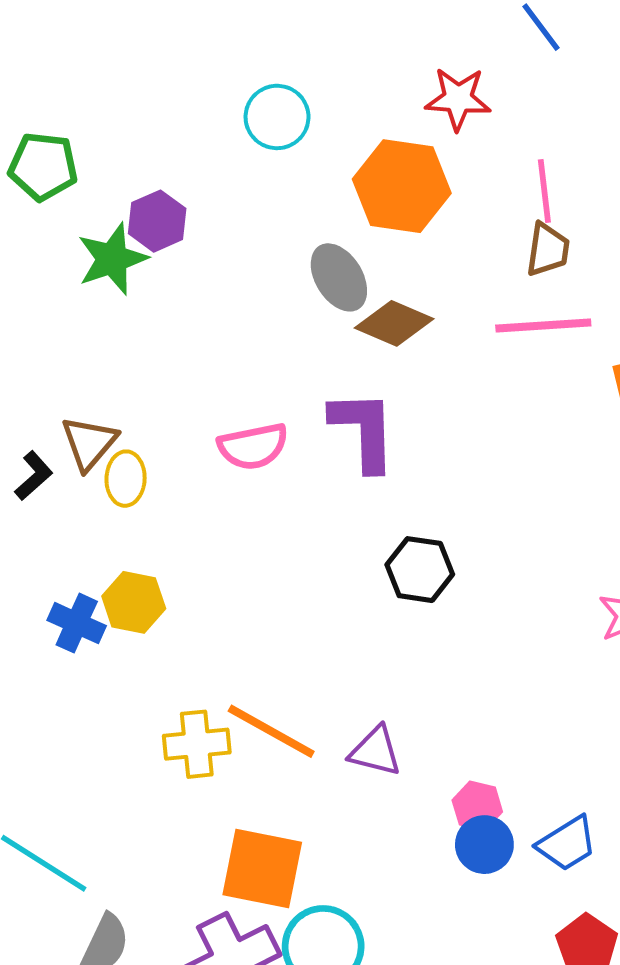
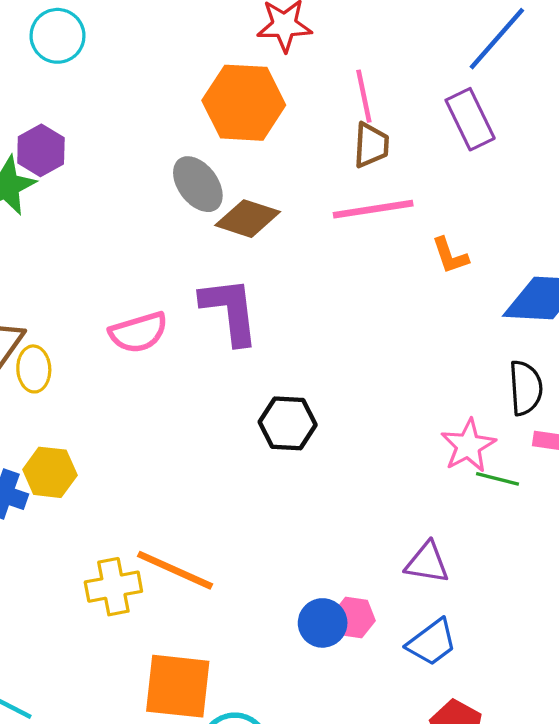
cyan circle: (277, 117) -> (58, 36), moved
purple triangle: (375, 751) -> (427, 563), moved
blue circle: (484, 845) -> (323, 623), moved

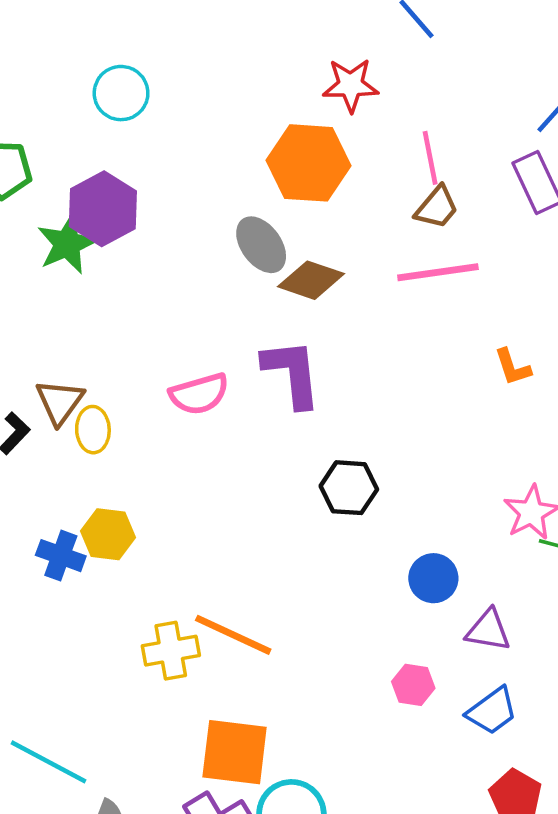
brown trapezoid: (371, 145) -> (437, 207), turned 36
purple hexagon: (41, 150) -> (103, 209), size x1.4
orange L-shape: (450, 256) -> (513, 367), moved
blue circle: (323, 623) -> (433, 578), moved

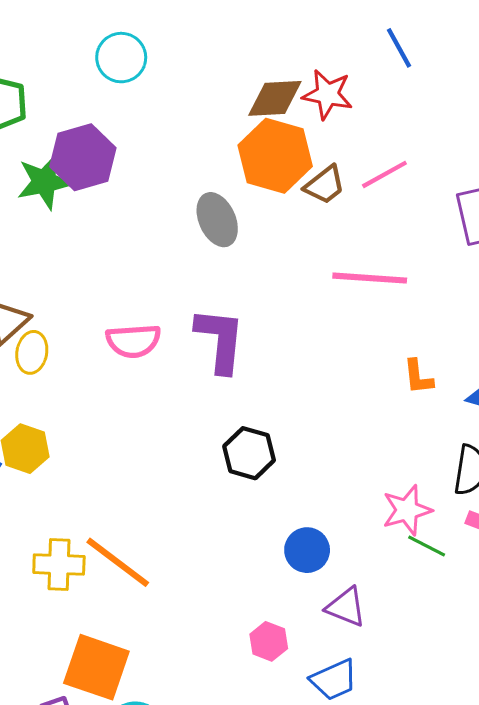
pink line: (430, 158) -> (384, 174), turned 60
brown trapezoid: (437, 207) -> (325, 185), moved
brown diamond: (311, 280) -> (275, 98), moved, turned -34

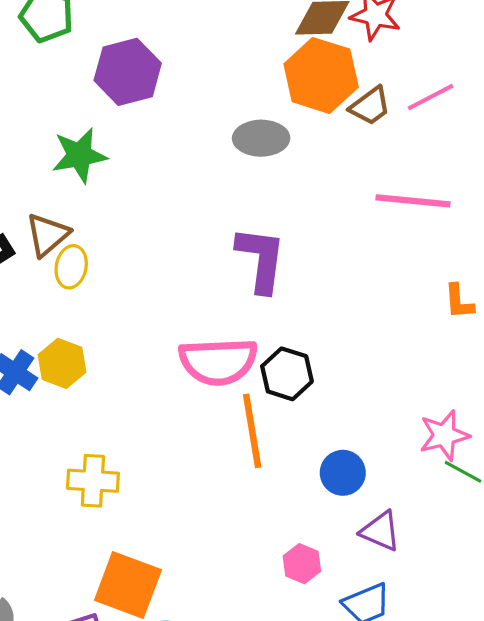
green star: (44, 182) -> (79, 155), moved
gray ellipse: (217, 220) -> (261, 138), turned -68
pink semicircle: (133, 341) -> (218, 361), moved, size x1.4
orange line: (118, 562) -> (252, 431), moved, turned 42

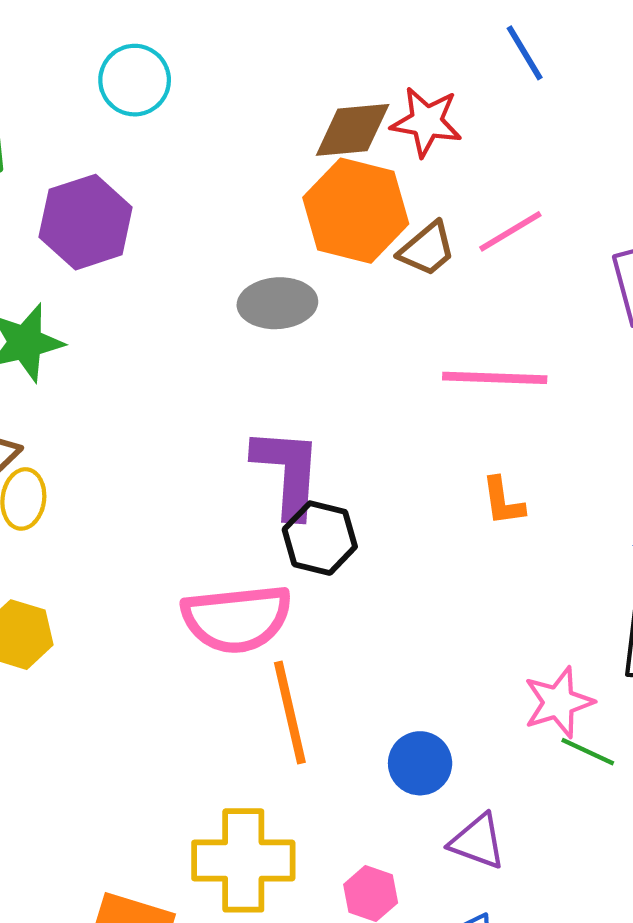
orange L-shape: (459, 302) -> (503, 501), moved
black hexagon: (287, 374) -> (320, 538), moved
yellow cross: (93, 481) -> (243, 860), moved, size x1.4

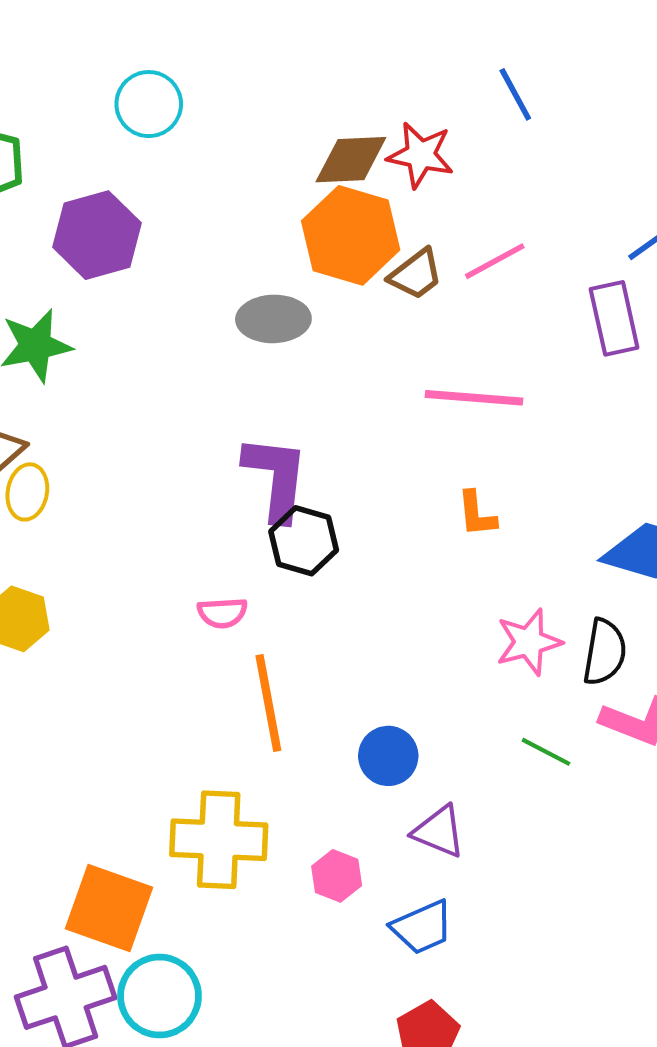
pink semicircle: (237, 619) -> (222, 613), size x0.5
pink star: (558, 702) -> (529, 642), moved

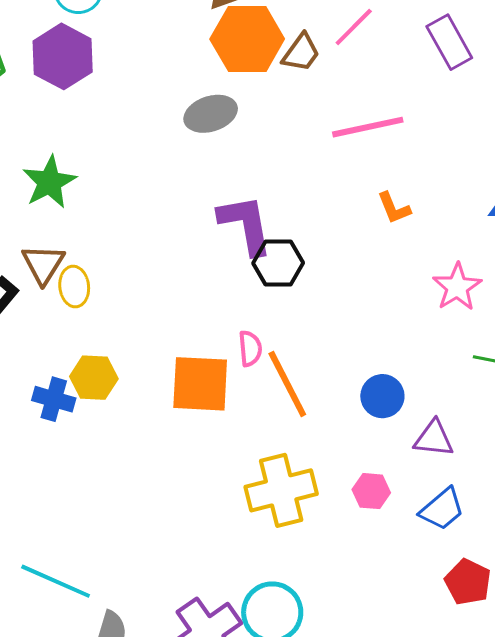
purple hexagon: (97, 235) -> (63, 56), moved
pink semicircle: (222, 613) -> (250, 348), moved, turned -75
orange square: (109, 908) -> (200, 384), moved

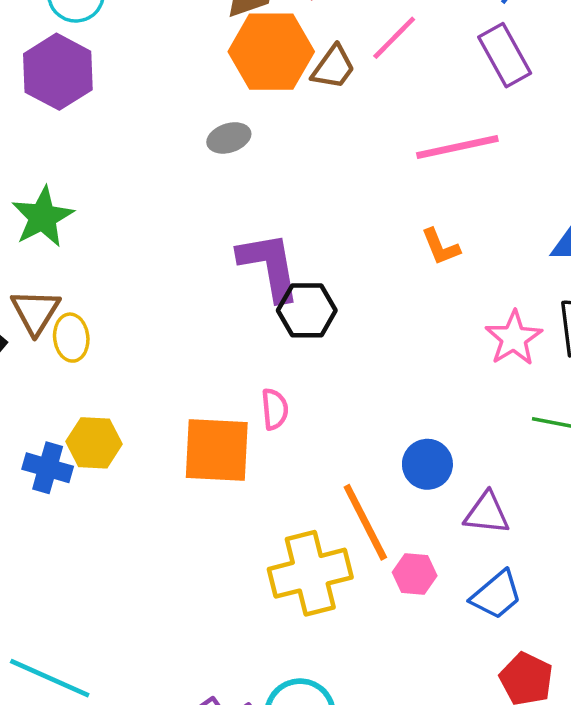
gray ellipse: (211, 114) -> (229, 138), size x0.7
pink line: (368, 127) -> (457, 147), moved
orange line: (287, 384) -> (365, 522), moved

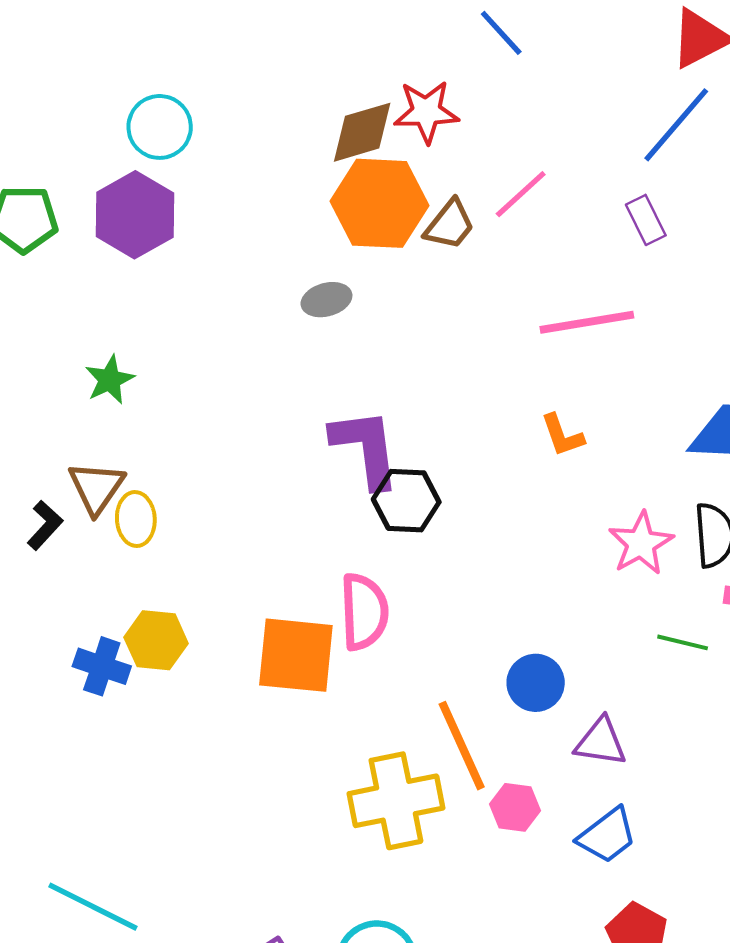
purple rectangle: (505, 55) -> (646, 220), size x0.7
green star: (43, 217) -> (110, 380), size x0.7
pink semicircle: (275, 409) -> (364, 612), size x1.6

